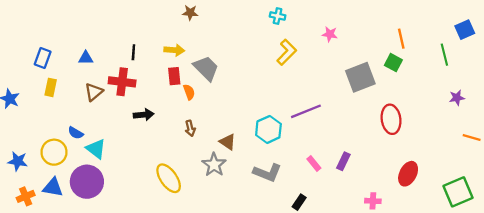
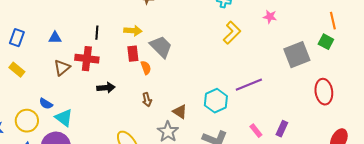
yellow rectangle: (51, 87) -> (17, 70), moved, turned -63

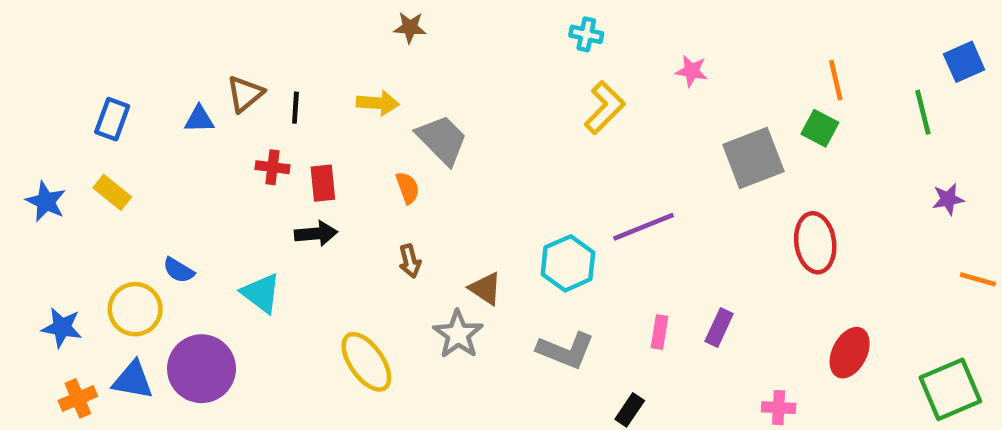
red rectangle: (133, 54) -> (323, 183), moved
red cross: (87, 59) -> (273, 167), size x0.6
brown triangle: (62, 68) -> (245, 94), moved
cyan triangle: (64, 118) -> (261, 293), moved
pink rectangle: (256, 131) -> (660, 332), turned 48

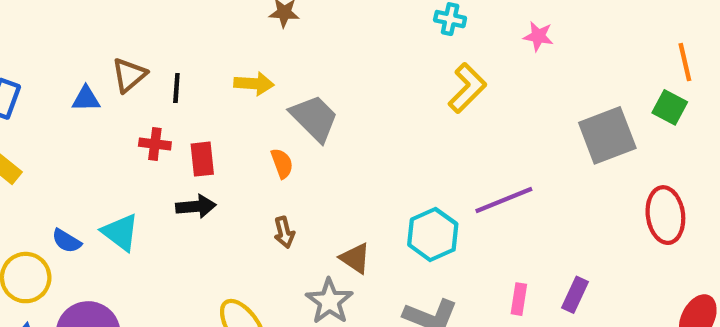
pink star: (692, 71) -> (538, 36), moved
cyan triangle: (261, 293) -> (120, 232), moved

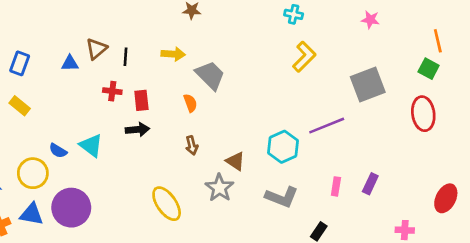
pink star: (538, 36) -> (370, 20), moved
gray square: (607, 135) -> (368, 85), moved
red ellipse: (665, 215) -> (423, 114), moved

